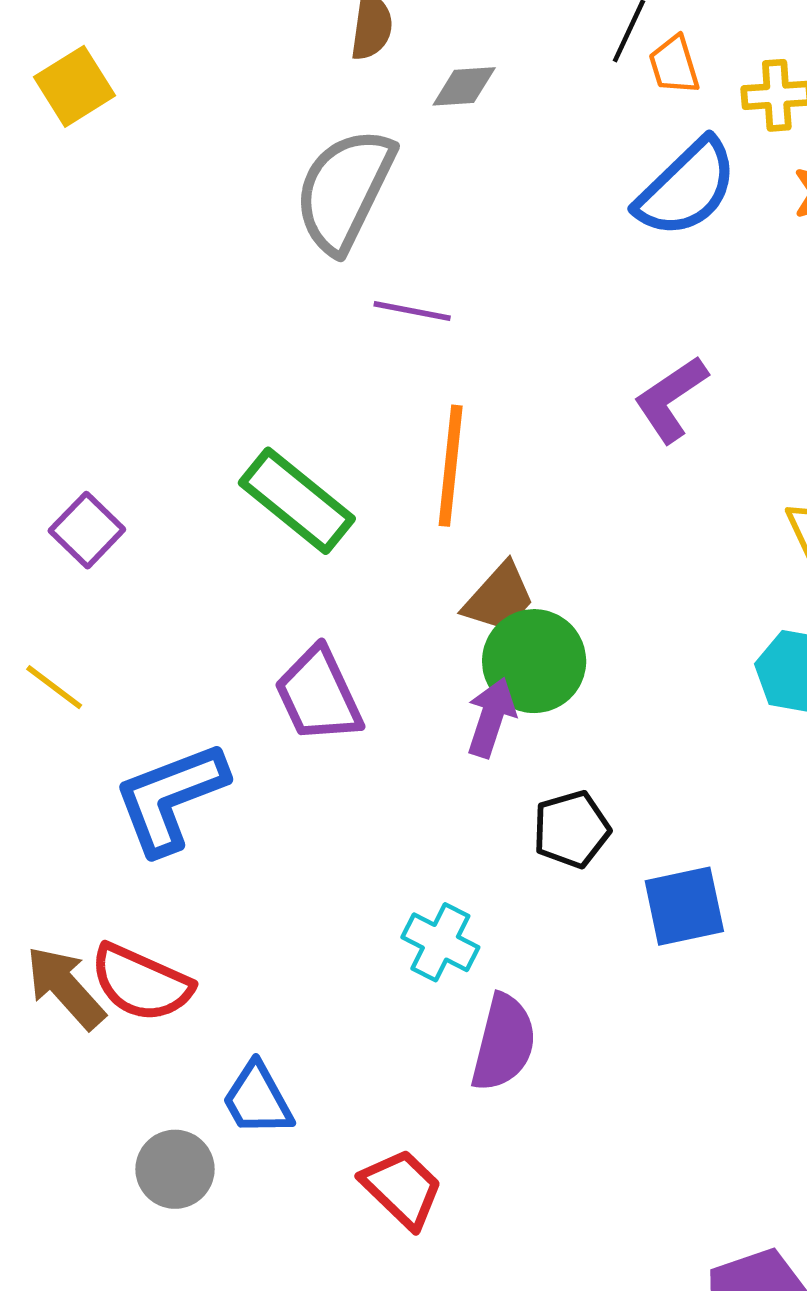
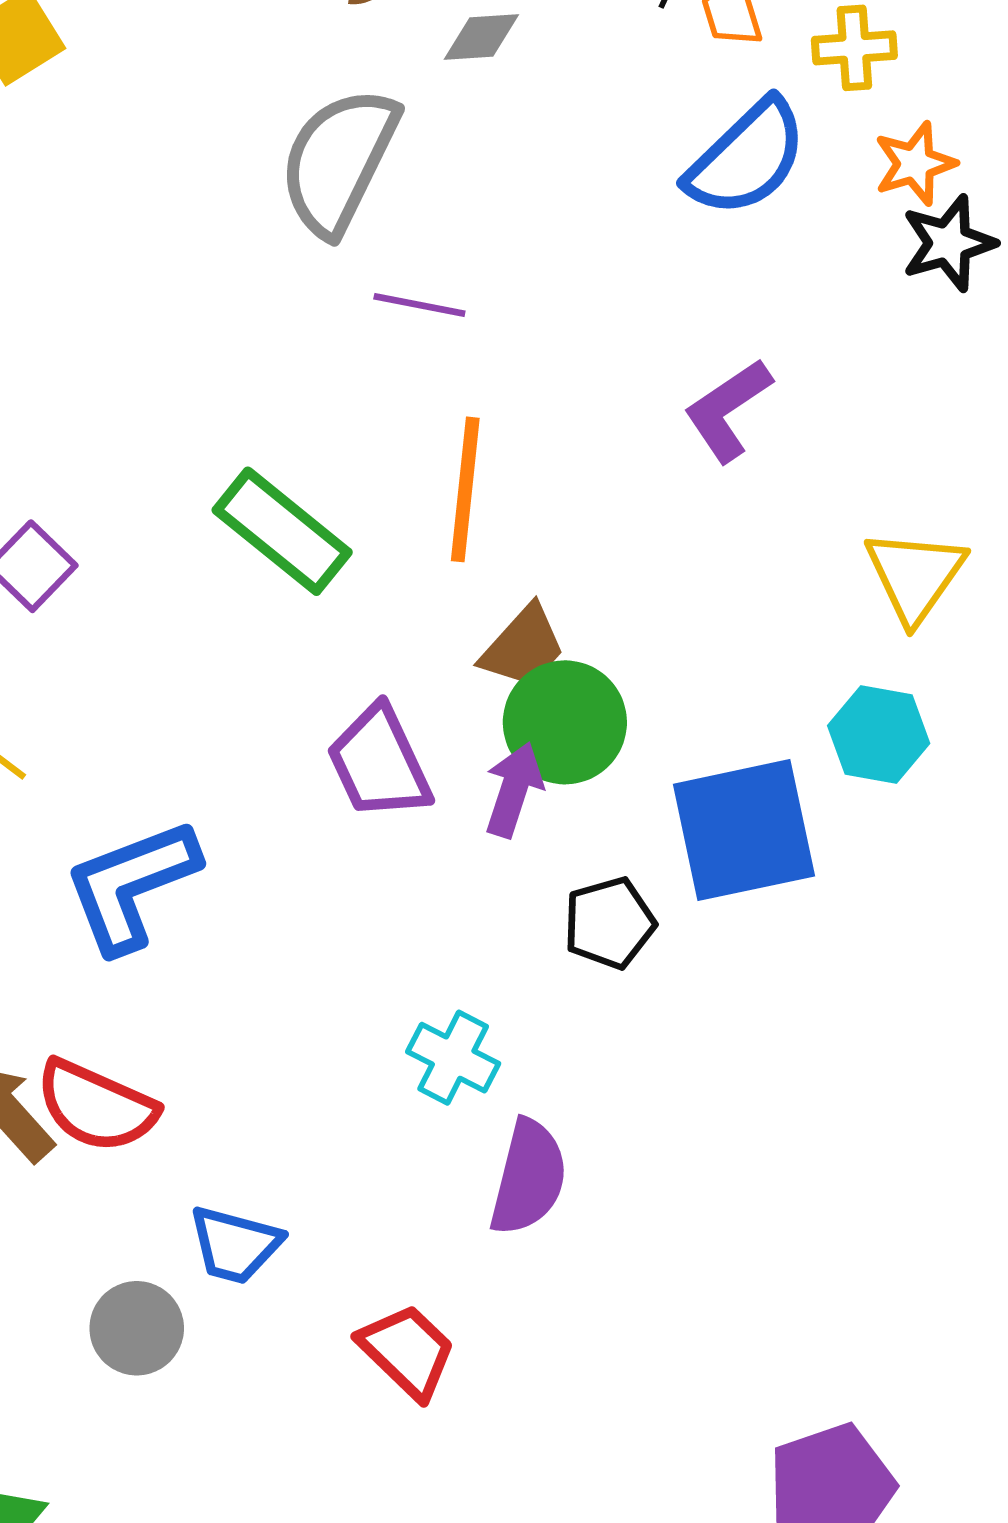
purple trapezoid: (318, 695) -> (379, 763), moved
blue square: (684, 906) -> (744, 830), moved, size x1.5
blue trapezoid: (257, 1099) -> (235, 1245), turned -46

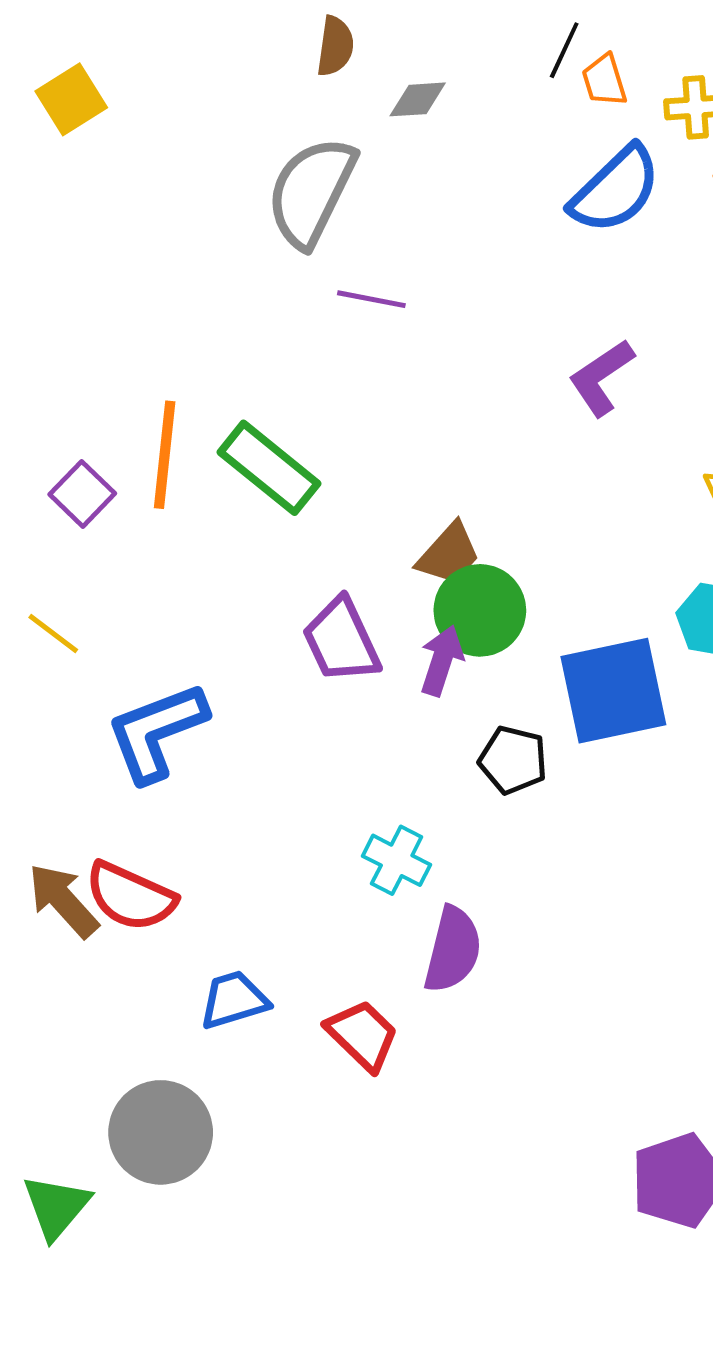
orange line: (465, 489) -> (165, 455), moved
black pentagon: (609, 923) -> (513, 760), turned 30
blue trapezoid: (235, 1245) -> (234, 1000), turned 148
gray circle: (137, 1328) -> (161, 1132), moved, size x1.5
red trapezoid: (407, 1351) -> (362, 1035), moved

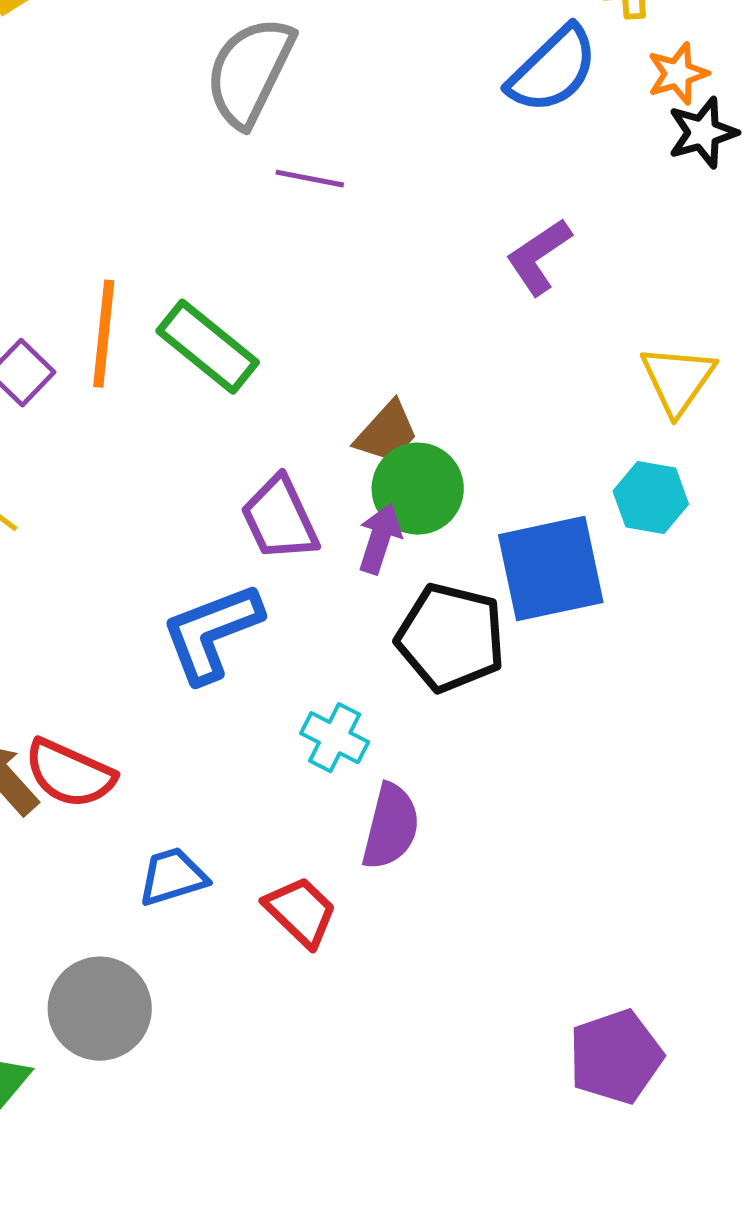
blue L-shape: (157, 732) -> (212, 633), moved
black pentagon: (513, 760) -> (451, 638), size x1.6

